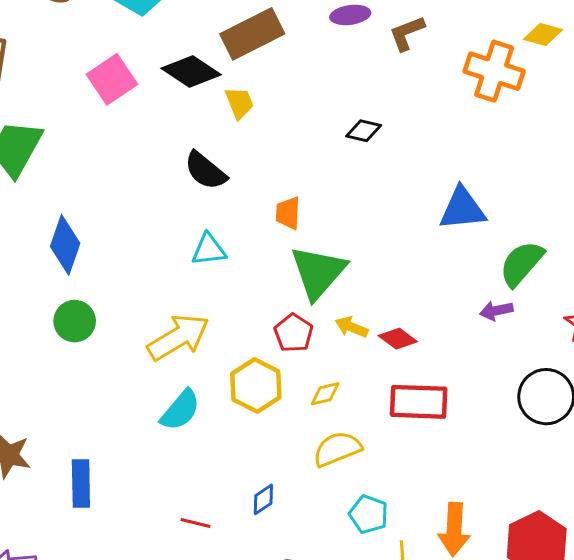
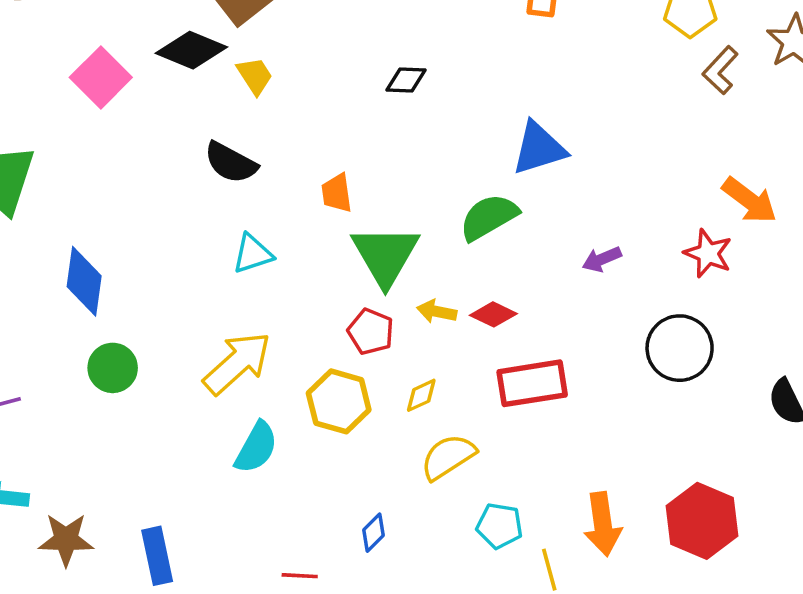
green semicircle: (522, 264) -> (489, 217), moved, turned 30

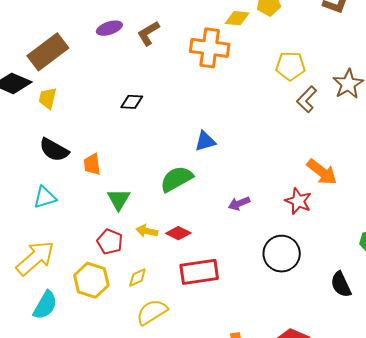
yellow trapezoid: (255, 76) -> (48, 98), turned -135
blue triangle: (539, 148) -> (205, 141), size x0.7
black semicircle: (231, 163) -> (54, 150), moved
green triangle: (385, 255) -> (119, 199), size x0.6

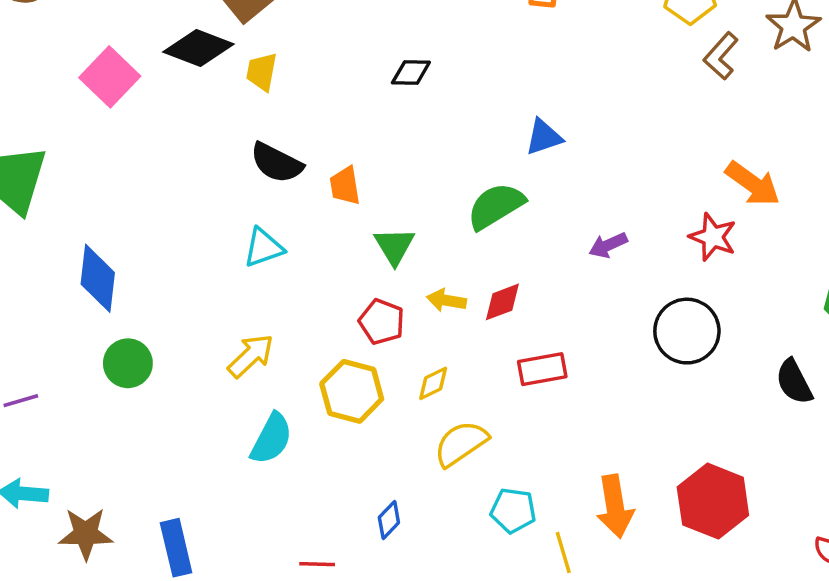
red diamond: (178, 233) -> (502, 302), turned -45
yellow arrow: (35, 258) -> (251, 356), size x0.7
red rectangle: (199, 272) -> (542, 369), size x0.7

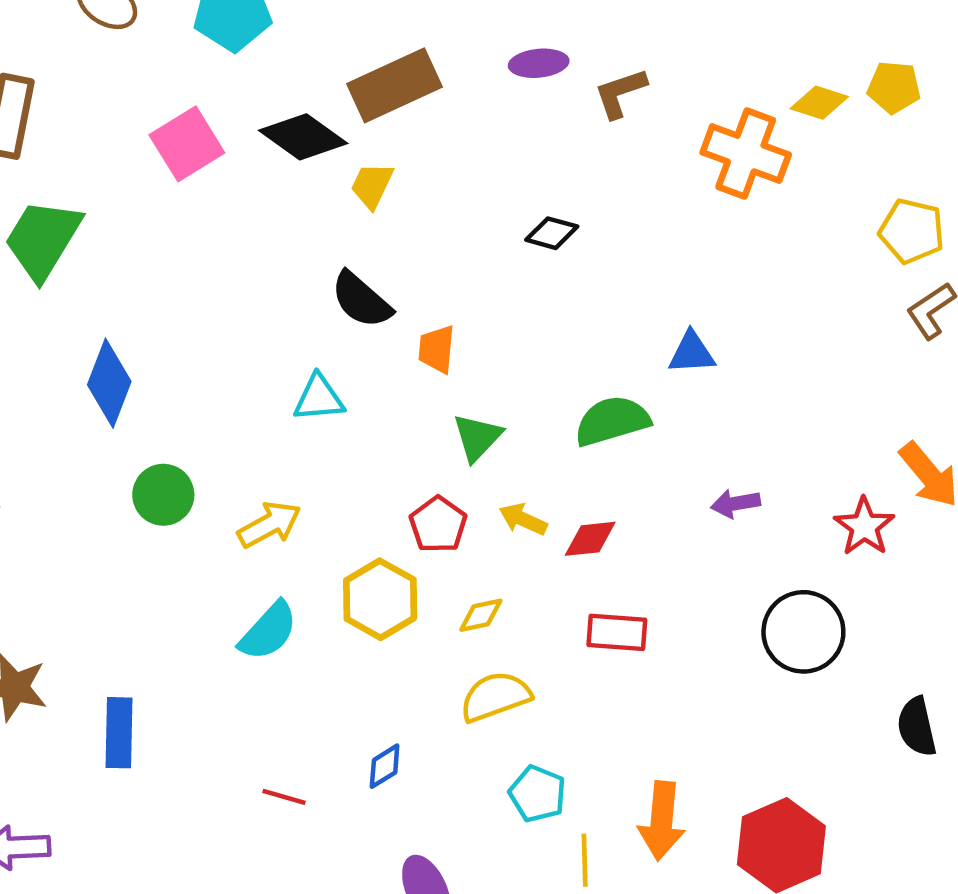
green circle: (128, 363) -> (163, 495), moved

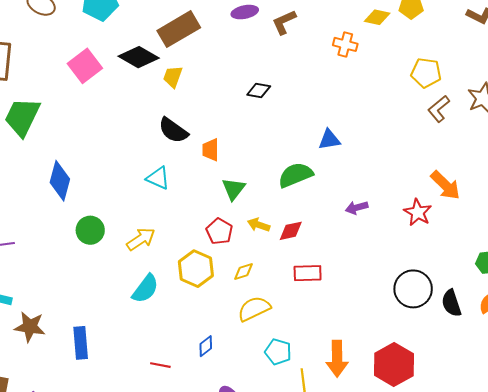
orange cross: (746, 154) -> (345, 44), size x0.6
cyan triangle: (319, 398) -> (158, 178), turned 35
black circle: (803, 632) -> (413, 289), moved

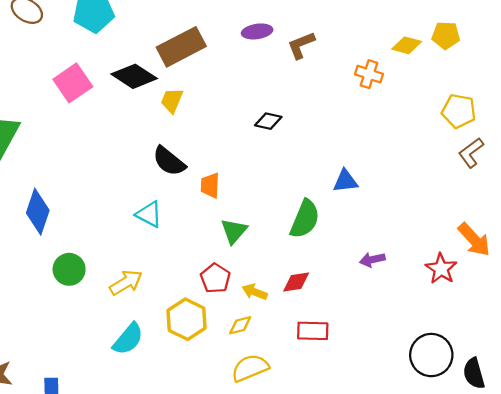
green semicircle: (295, 175) -> (305, 219), turned 132
yellow arrow: (259, 225) -> (255, 292), moved

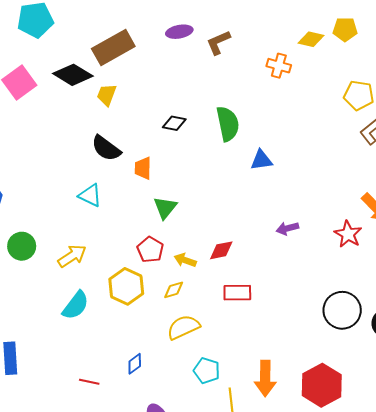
black diamond: (268, 121) -> (174, 123), moved
green semicircle: (305, 219) -> (228, 124), moved, turned -32

